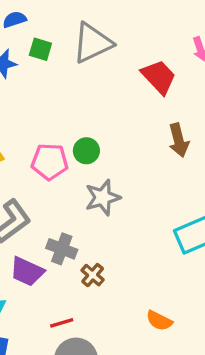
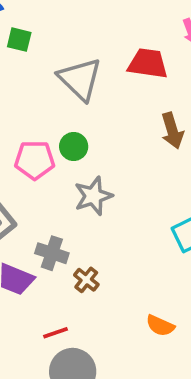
gray triangle: (92, 43) -> (80, 79), moved, turned -48
red trapezoid: (159, 77) -> (148, 63), turned -36

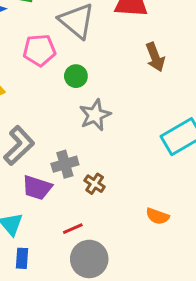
pink pentagon: (35, 160) -> (39, 50), moved
gray cross: (52, 253) -> (65, 164), turned -30

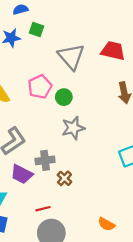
pink pentagon: (39, 50) -> (40, 87), moved, turned -30
orange semicircle: (157, 216) -> (106, 224), moved

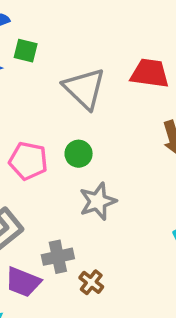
pink pentagon: (40, 87) -> (28, 161), moved, turned -30

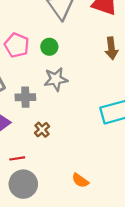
gray cross: (58, 257) -> (25, 97), moved

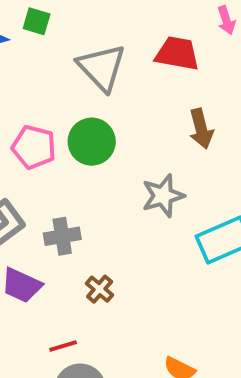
green circle: (49, 47) -> (92, 142), size x1.5
gray star: (56, 79) -> (163, 196), moved

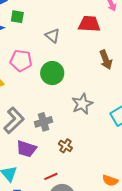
gray triangle: (102, 67) -> (53, 36), size x0.6
pink pentagon: (34, 147) -> (21, 61), moved
gray star: (163, 196) -> (82, 104), moved

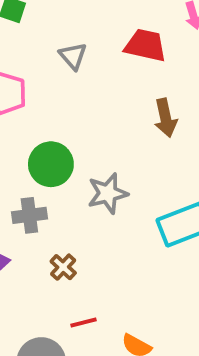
green circle: (52, 73) -> (51, 164), moved
red line: (51, 176) -> (83, 322), moved

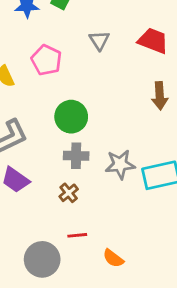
gray star: (108, 193) -> (120, 164), moved
gray cross: (29, 215) -> (76, 156), moved

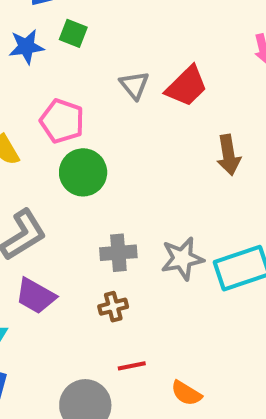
red trapezoid: (153, 41) -> (186, 86), moved, turned 120
green circle: (71, 117) -> (83, 172), moved
brown cross: (69, 193) -> (113, 307), turned 30

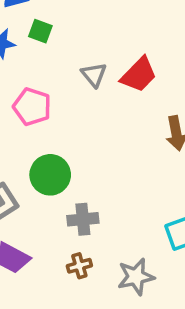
green circle: (83, 172) -> (50, 175), moved
gray star: (182, 259) -> (136, 277), moved

